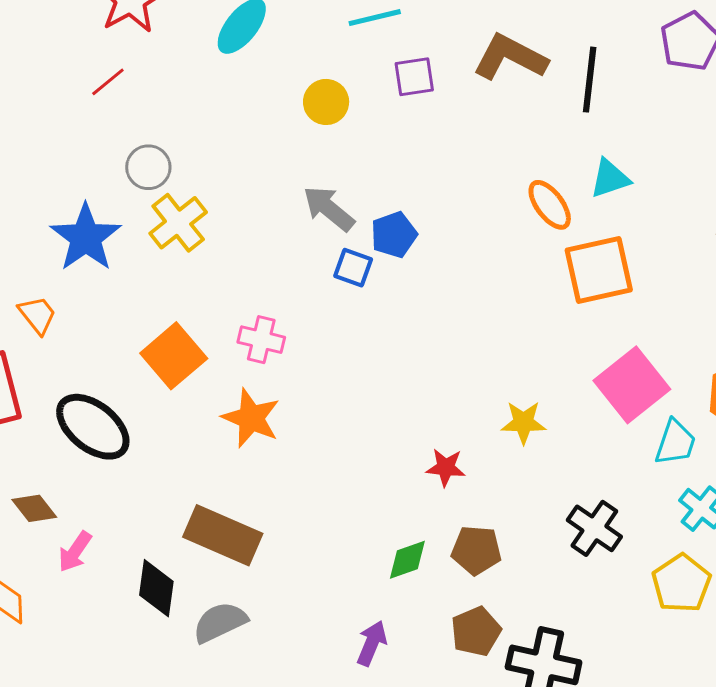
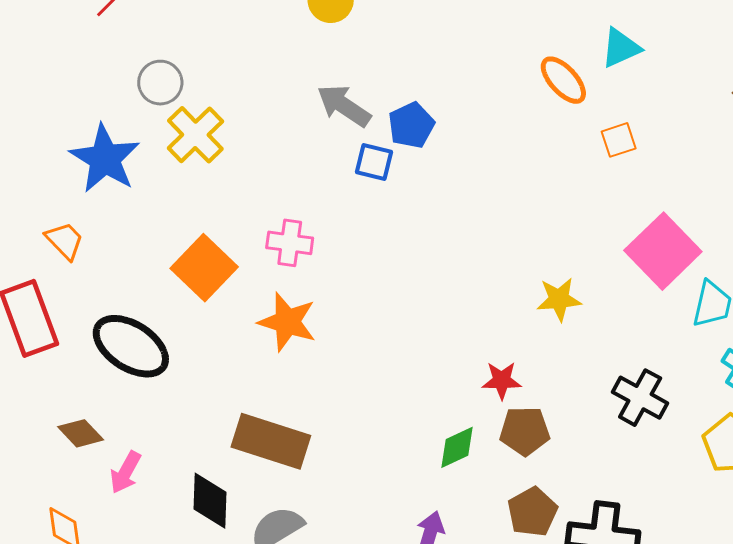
orange square: (599, 270) -> (619, 140), size x0.5
red star: (446, 468) -> (502, 380), moved

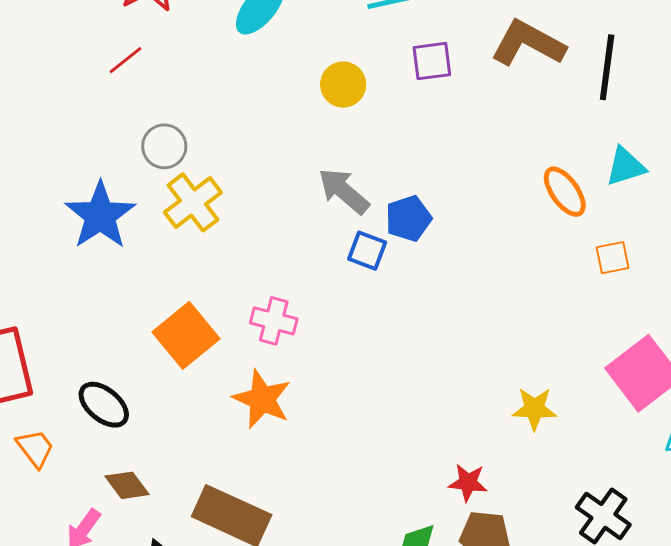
orange trapezoid: (65, 241) -> (35, 448), moved
black ellipse: (131, 346) -> (104, 405), size x0.7
brown diamond: (81, 433) -> (127, 485), moved

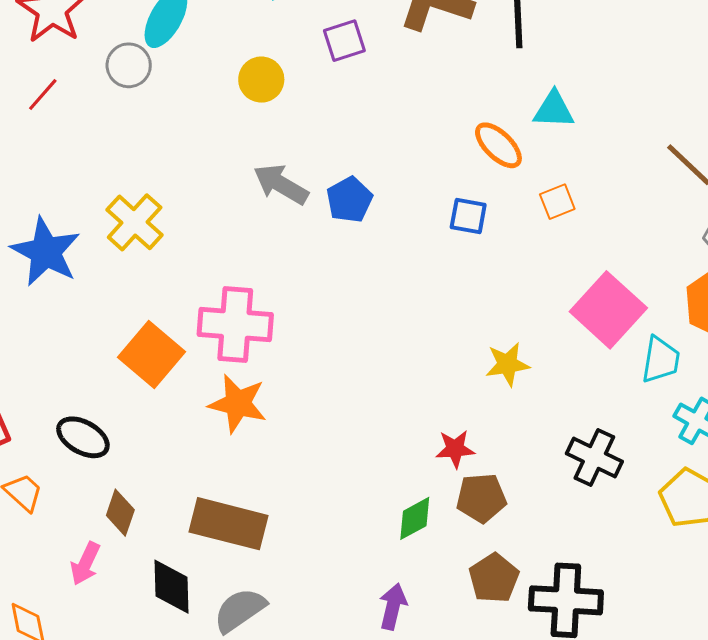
gray circle: (164, 146) -> (129, 65), moved
cyan triangle: (626, 166) -> (554, 110), turned 30
blue square: (367, 251) -> (468, 216), moved
pink cross: (274, 321) -> (235, 324), size x1.6
brown diamond: (127, 485) -> (120, 513), turned 66

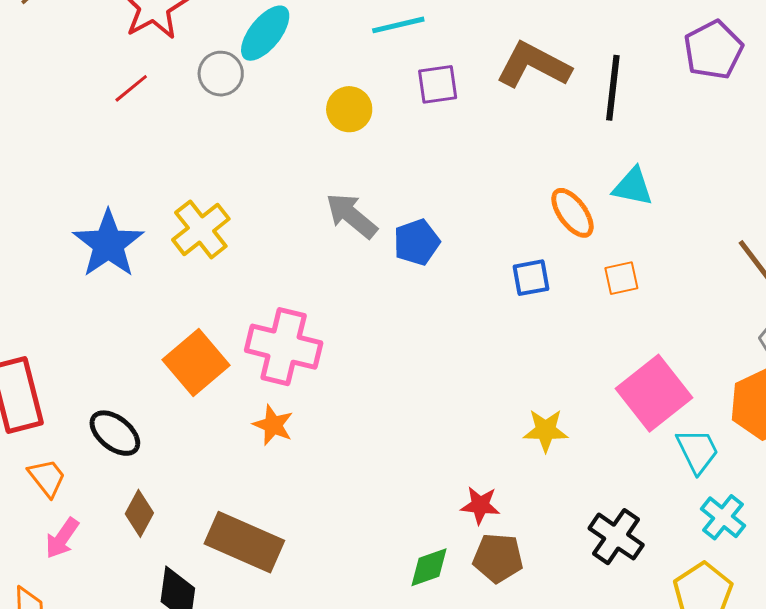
blue square: (468, 216) -> (531, 278), turned -30
cyan trapezoid: (661, 360) -> (697, 451), turned -45
orange star: (238, 404) -> (273, 425), size x0.7
pink arrow: (85, 564) -> (62, 538), moved

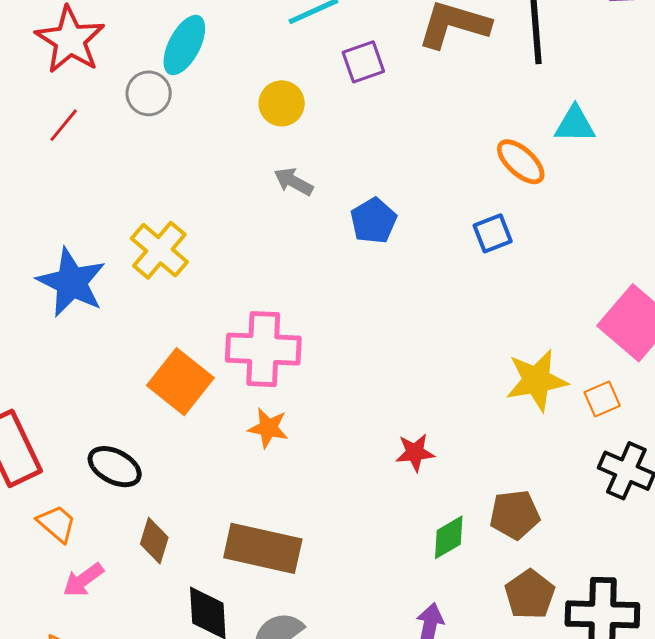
gray arrow: (352, 216) -> (294, 182), moved, size x0.7
orange square: (621, 278) -> (602, 399), moved
yellow star: (546, 430) -> (537, 380), size x1.4
red star: (480, 505) -> (415, 453), moved
pink arrow: (62, 538) -> (83, 580), turned 30

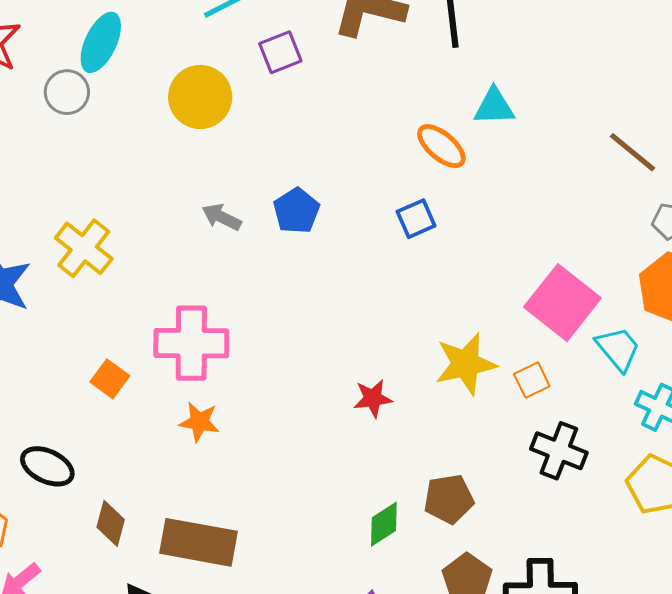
yellow circle: (282, 103) -> (200, 97), size x1.4
gray arrow: (294, 182) -> (222, 217), moved
orange square: (180, 382) -> (110, 379), size x0.6
red star: (415, 453) -> (373, 398), moved
brown diamond: (154, 541) -> (111, 523), moved

